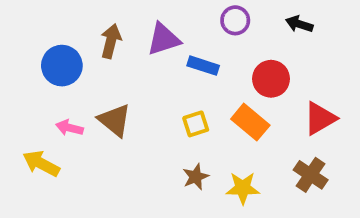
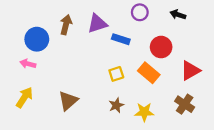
brown triangle: (115, 120) -> (68, 101), moved, turned 40
pink arrow: (69, 128) -> (28, 64), moved
yellow arrow: (41, 164) -> (24, 97), turned 95

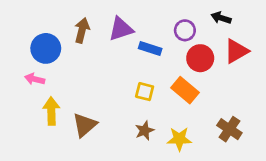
purple circle: (140, 12) -> (185, 30), moved
red triangle: (190, 71) -> (236, 51), moved
yellow square: (116, 74) -> (145, 92), turned 32
yellow arrow: (24, 97) -> (51, 111), moved, turned -35

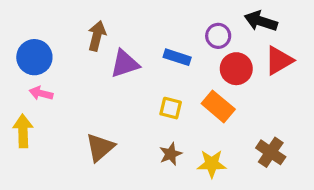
black arrow: (221, 18) -> (261, 21), size x1.4
purple triangle: (121, 29) -> (125, 64), moved
blue circle: (46, 48) -> (34, 57), moved
yellow arrow: (51, 111) -> (23, 131), moved

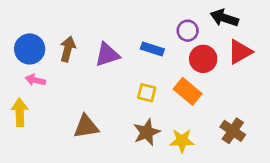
brown arrow: (97, 36) -> (68, 49), moved
brown triangle: (100, 147) -> (86, 127), turned 32
brown star: (171, 154) -> (147, 132), size x1.4

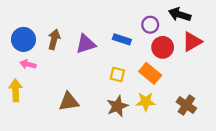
yellow star: (182, 141) -> (146, 102), moved

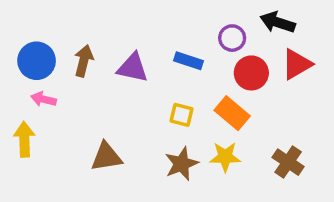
purple triangle: (86, 44) -> (133, 68), turned 30

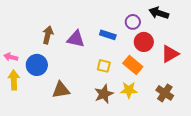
blue circle: (37, 61) -> (37, 65), moved
red triangle: (297, 64) -> (170, 54), moved
pink arrow: (44, 99) -> (11, 57), moved

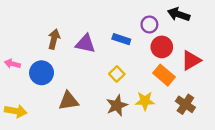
orange rectangle: (133, 65) -> (164, 75), moved
yellow square: (104, 66) -> (117, 74), turned 32
yellow arrow: (14, 80) -> (16, 111), moved, turned 102

